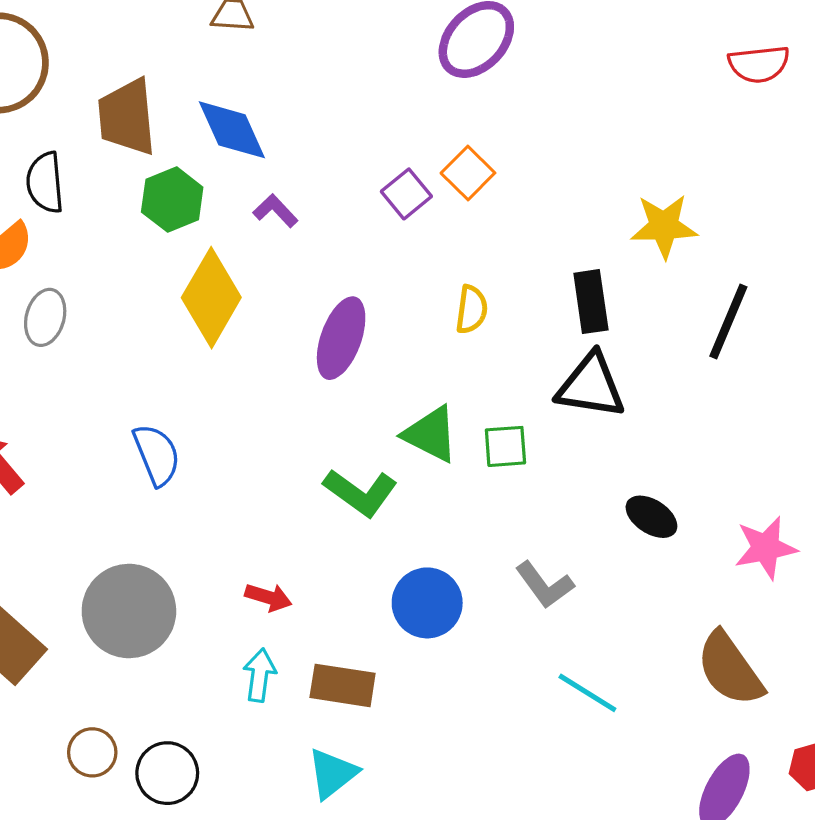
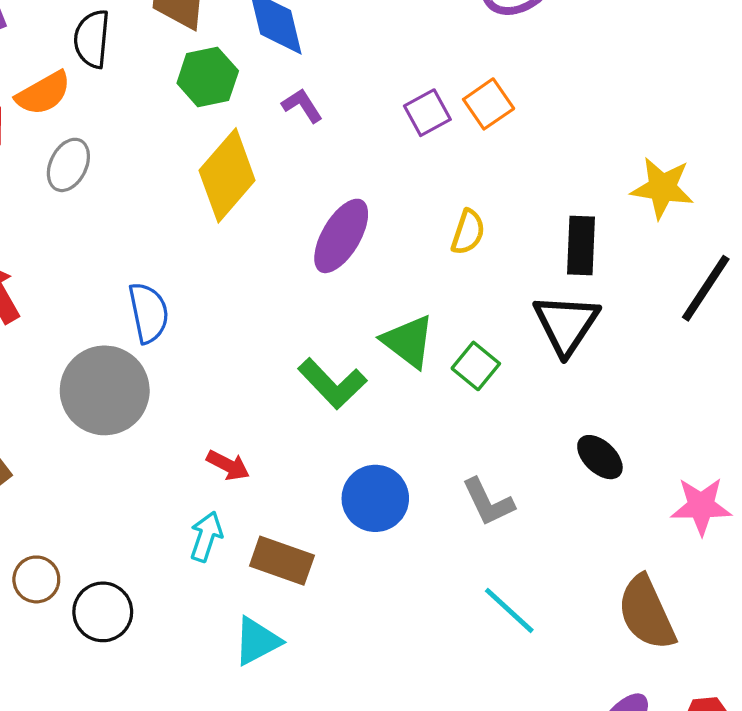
black triangle: (591, 386) -> (566, 324), turned 44
green square: (505, 446) -> (476, 366), turned 33
gray circle: (129, 611) -> (105, 390), moved

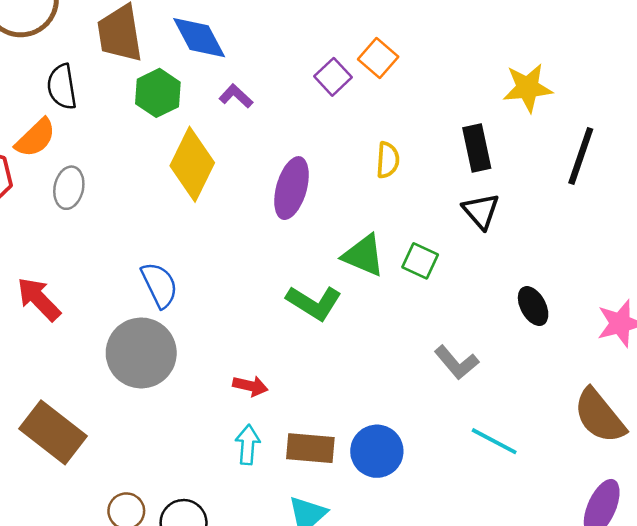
black triangle: (566, 324) -> (481, 211), size x0.7
black ellipse: (600, 457) -> (533, 306), turned 33
blue circle: (375, 498) -> (377, 451), moved

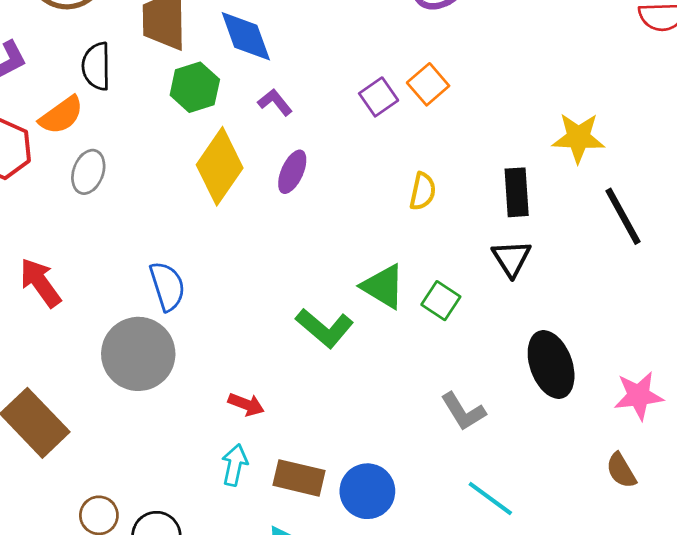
black line: (581, 156) -> (623, 216), turned -56
purple ellipse: (292, 188) -> (292, 172), moved, size x0.7
black ellipse: (533, 306) -> (551, 364), size x1.6
brown semicircle: (600, 416) -> (621, 470), moved, size x0.6

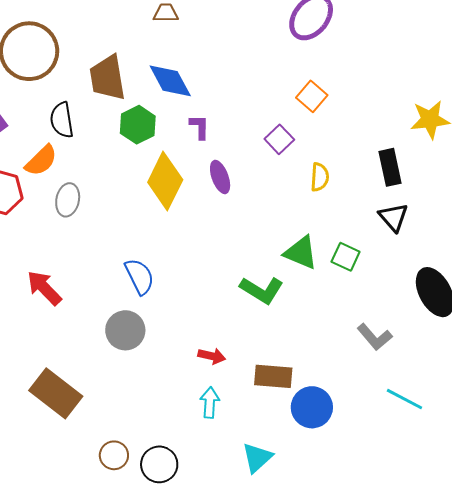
purple square: (379, 97) -> (279, 139), moved
purple L-shape: (275, 102) -> (199, 127), turned 48
purple ellipse: (292, 172) -> (220, 177), turned -36
gray circle: (138, 354) -> (125, 330), size x0.7
brown rectangle: (299, 478) -> (273, 376), moved

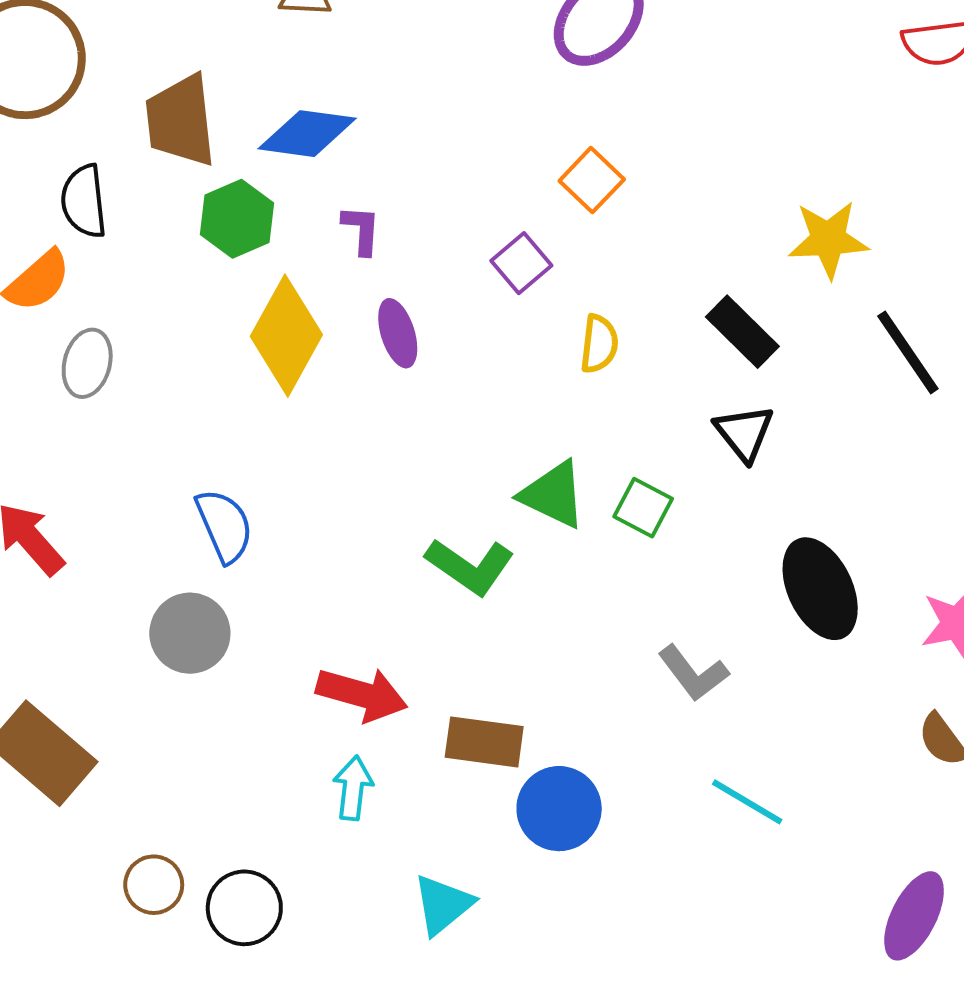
blue diamond: (170, 81) -> (307, 134), turned -57
black rectangle: (390, 167) -> (742, 332), turned -36
red arrow: (212, 356) -> (362, 694), size x1.6

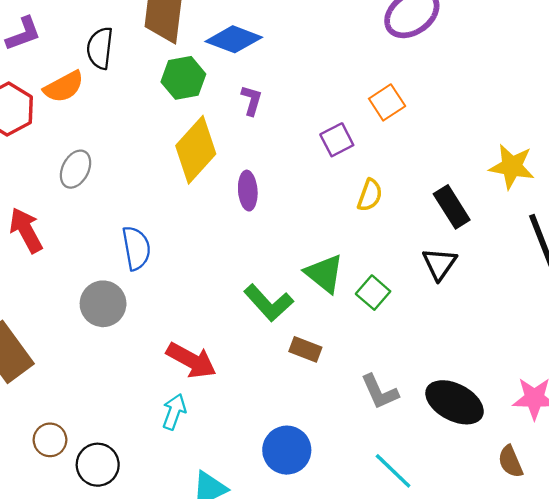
purple ellipse: (398, 333) -> (248, 191), moved
gray ellipse: (87, 363) -> (76, 169), moved
black ellipse: (820, 589) -> (455, 402), moved, turned -50
brown rectangle: (484, 742) -> (305, 349), moved, size x0.7

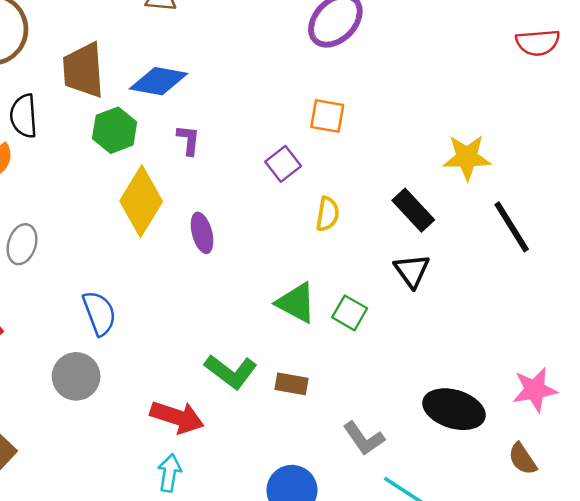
orange square: (387, 102) -> (327, 116), turned -36
green L-shape: (269, 303) -> (231, 372), moved
gray L-shape: (380, 392) -> (364, 438), moved

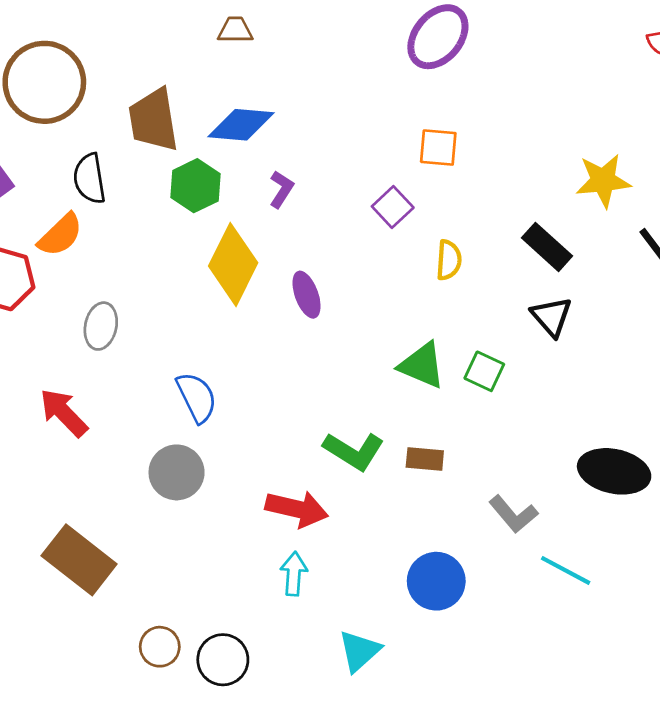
purple L-shape: (188, 140) -> (281, 189), turned 32

